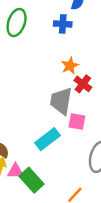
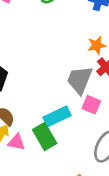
green rectangle: (31, 180) -> (45, 137), moved

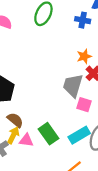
cyan rectangle: (57, 116) -> (79, 135), moved

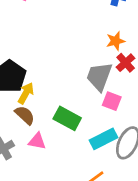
green rectangle: (49, 134) -> (67, 118), moved, turned -30
yellow arrow: (13, 135) -> (26, 93), moved

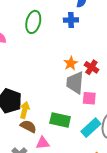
orange star: (116, 41) -> (71, 63), moved

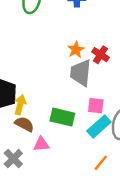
pink square: (89, 98) -> (96, 106), moved

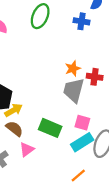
red cross: (101, 55) -> (95, 77), turned -35
yellow arrow: (20, 105) -> (13, 110), turned 36
pink triangle: (41, 144) -> (27, 150), turned -42

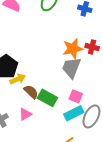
orange star: (73, 68) -> (73, 49), size x1.5
red cross: (95, 77) -> (92, 47), moved
brown semicircle: (14, 129) -> (31, 92), moved

